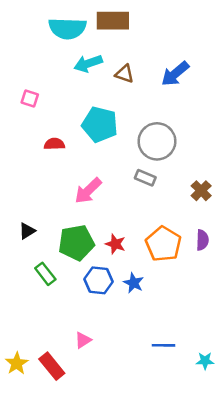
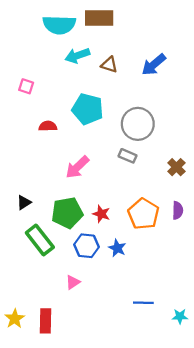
green rectangle: (45, 274) -> (40, 240), size x1.5
pink triangle: (83, 340) -> (73, 282), moved
red rectangle: (52, 366) -> (45, 321), turned 40

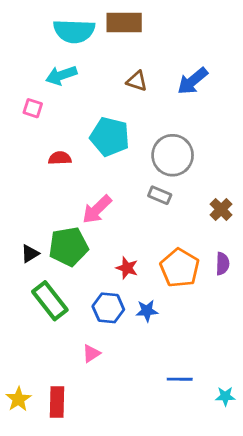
cyan arrow: (77, 56) -> (61, 75), moved
green pentagon: (67, 213) -> (68, 247), moved
blue star: (117, 248) -> (147, 311), turned -30

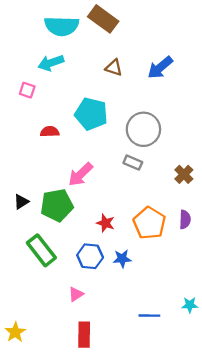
brown rectangle: (124, 23) -> (103, 19), turned 36
black triangle: (30, 254) -> (21, 202), moved
cyan star: (225, 396) -> (190, 305), moved
red rectangle: (57, 402) -> (84, 335), moved

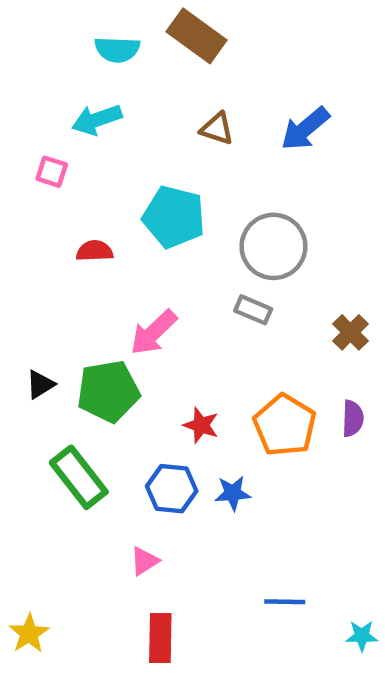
cyan semicircle: (62, 26) -> (117, 49), size x0.7
cyan star: (190, 305) -> (362, 636), moved

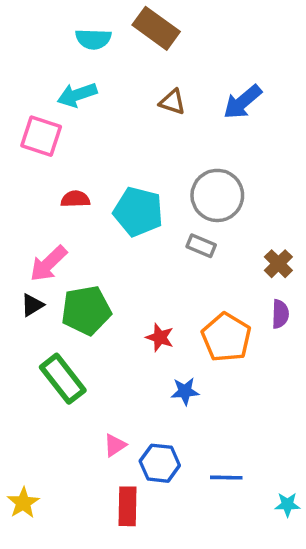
pink square: (52, 172) -> (41, 136), size x1.6
cyan pentagon: (174, 217) -> (138, 212), moved
pink arrow: (154, 332) -> (48, 264), moved
purple semicircle: (353, 418) -> (280, 314), moved
blue hexagon: (172, 489) -> (160, 463), moved

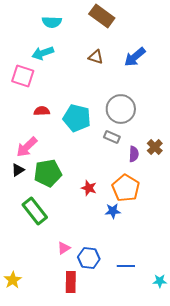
brown rectangle: (156, 28) -> (102, 16), moved
purple semicircle: (280, 314) -> (134, 154), moved
blue star: (185, 391) -> (113, 211), moved

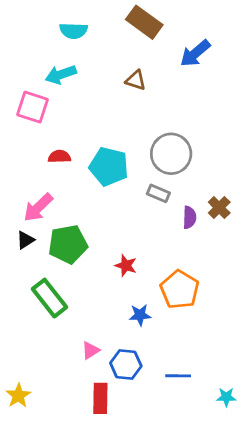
blue arrow: (135, 57) -> (195, 53), moved
orange pentagon: (126, 188) -> (180, 290), moved
blue star: (113, 211) -> (140, 315), moved

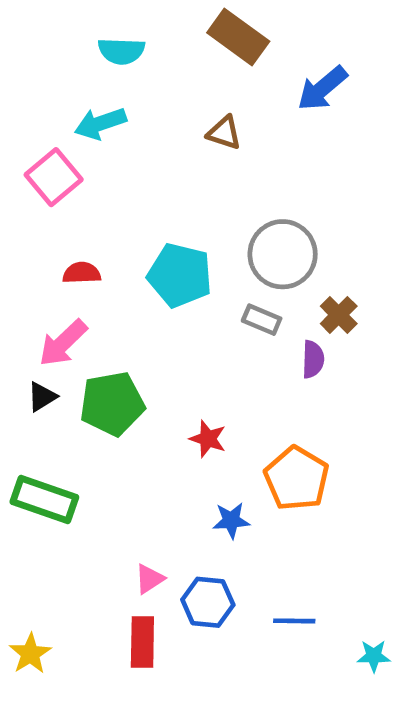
pink square: (33, 107) -> (54, 177), turned 32
red semicircle: (59, 157) -> (82, 273), moved
brown cross: (219, 208) -> (339, 315), moved
green rectangle: (49, 298) -> (44, 499), moved, turned -33
red rectangle: (100, 398) -> (142, 642), moved

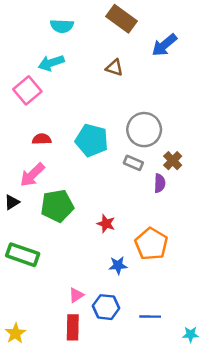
black triangle: (42, 397) -> (12, 202), moved

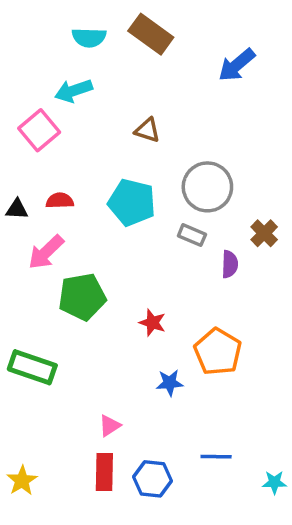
brown rectangle: (121, 19) -> (151, 34), moved
brown triangle: (114, 68) -> (147, 130), moved
brown cross: (173, 161) -> (264, 233), moved
black triangle: (12, 202) -> (17, 209), moved, turned 35
blue hexagon: (106, 307) -> (152, 479), moved

